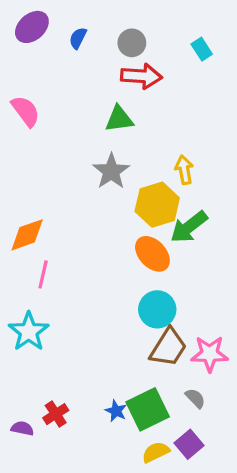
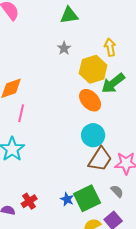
gray star: (111, 171) -> (64, 48), size x0.6

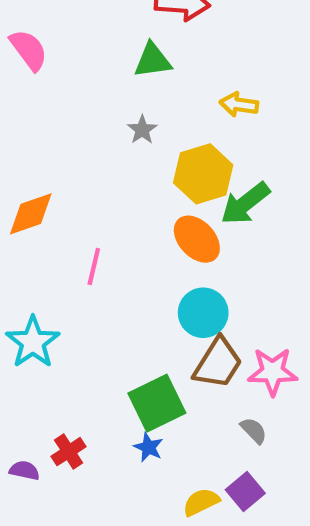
yellow arrow: (110, 47) -> (239, 105), moved, turned -72
pink line: (21, 113) -> (94, 266), moved
green square: (87, 198) -> (157, 403), moved

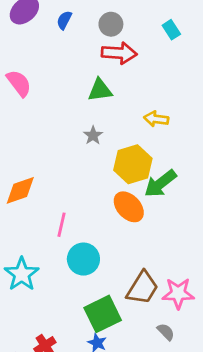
cyan circle: (203, 313) -> (83, 259), moved

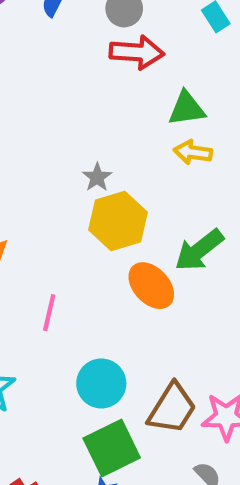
green triangle: (100, 90) -> (187, 109), moved
yellow hexagon: (133, 164) -> (118, 221), moved
cyan circle: (83, 259) -> (101, 383), moved

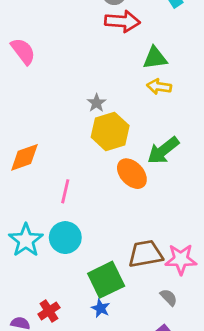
cyan circle: (101, 383) -> (65, 238), moved
brown trapezoid: (172, 408) -> (146, 254), turned -132

